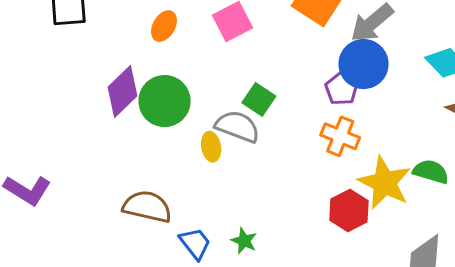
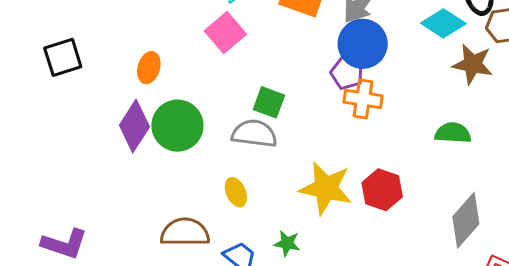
orange ellipse: (164, 26) -> (149, 68), moved
orange cross: (340, 136) -> (363, 99), moved
yellow ellipse: (211, 147) -> (236, 192), moved
yellow star: (385, 183) -> (326, 188), moved

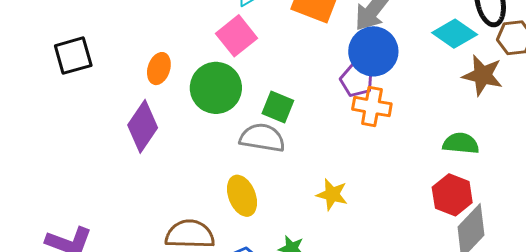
green circle: (177, 126) -> (216, 88), moved
yellow star: (326, 188) -> (332, 195), size x0.6
red hexagon: (382, 190) -> (452, 195), moved
yellow ellipse: (236, 192) -> (242, 196), size x1.4

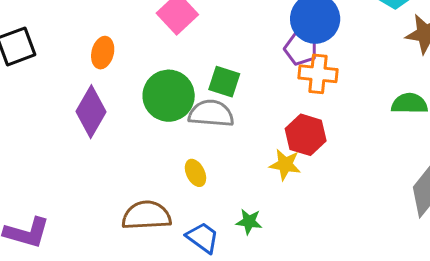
green circle: (216, 88) -> (169, 96), moved
red hexagon: (452, 195) -> (306, 135), moved
yellow ellipse: (242, 196) -> (195, 173), size x0.7

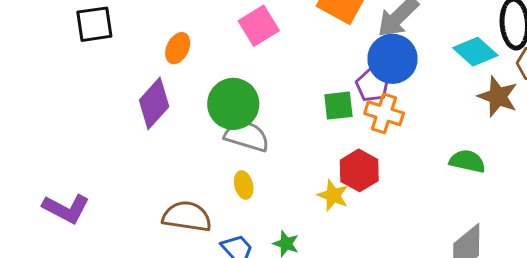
green square: (224, 82) -> (338, 106), moved, turned -36
gray semicircle: (211, 113) -> (247, 136), moved

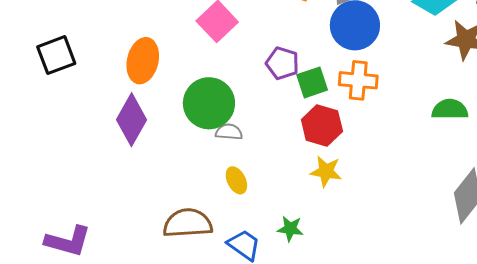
orange ellipse: (178, 48) -> (143, 61), size x1.4
purple pentagon: (372, 85) -> (282, 63), moved
gray semicircle: (247, 136) -> (229, 132), size x0.6
red hexagon: (359, 170) -> (322, 126), moved

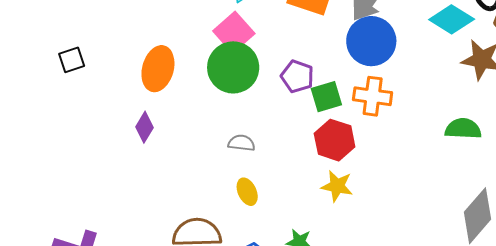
black square: (56, 55) -> (72, 60), size x0.7
green circle: (209, 103) -> (233, 67), moved
purple diamond: (131, 120) -> (144, 127), size x0.6

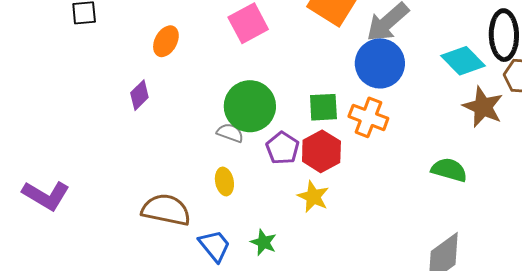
green circle: (233, 67) -> (250, 106), moved
orange ellipse: (158, 69) -> (166, 41), size x0.7
purple pentagon: (297, 76) -> (283, 148), moved

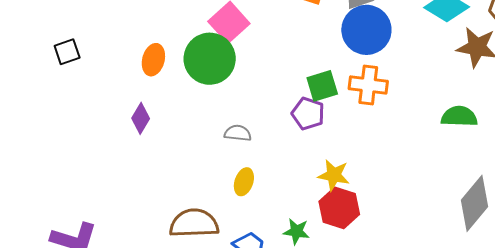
green circle: (250, 106) -> (210, 59), moved
purple pentagon: (283, 148) -> (308, 114), moved
red hexagon: (321, 151) -> (339, 208), moved
yellow ellipse: (224, 181) -> (244, 182), turned 44

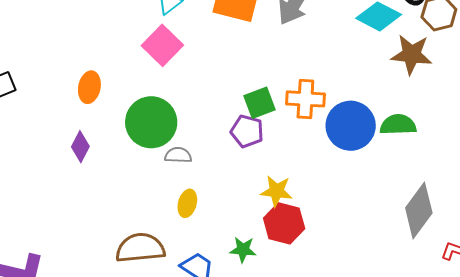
blue circle: (366, 30) -> (351, 126), moved
green circle: (210, 59) -> (151, 122), moved

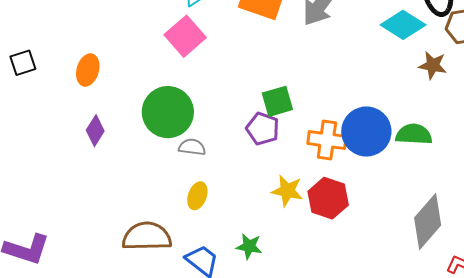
brown star: (411, 54) -> (433, 65), size x0.7
orange ellipse: (89, 87) -> (88, 70), moved
orange cross: (305, 99) -> (327, 140), moved
red hexagon: (284, 223) -> (328, 198), moved

